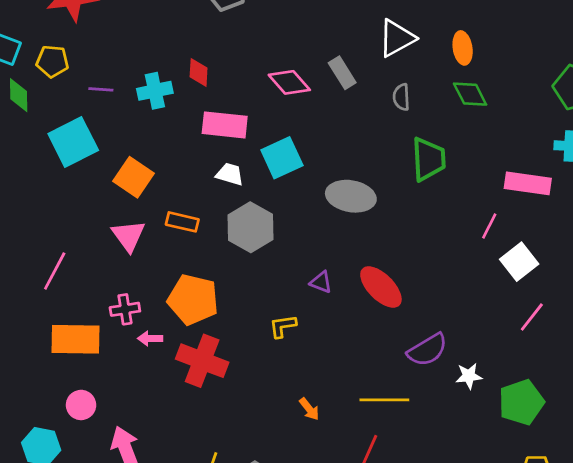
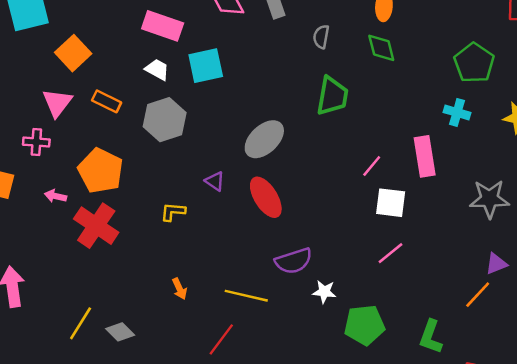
pink rectangle: (528, 183) -> (425, 156), moved, turned 60
gray ellipse: (351, 196) -> (264, 139), moved, turned -66
white square: (519, 262) -> (391, 203), turned 32
pink cross: (125, 309) -> (36, 142), moved

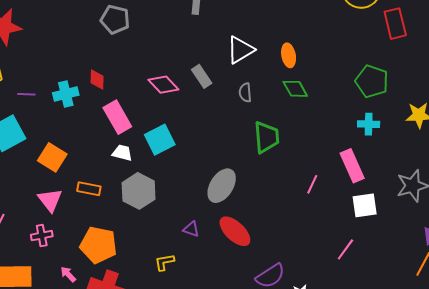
pink rectangle: (163, 26) -> (117, 117), turned 56
pink arrow: (56, 196) -> (68, 274), turned 48
white square: (391, 203) -> (365, 205), moved

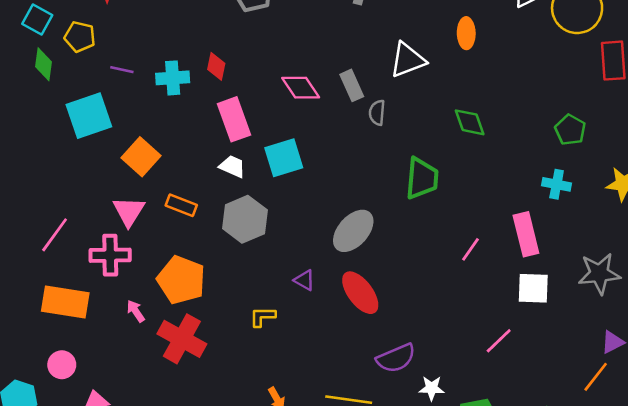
orange ellipse: (289, 55) -> (466, 33), moved
green pentagon: (372, 81) -> (570, 130), size x0.7
gray semicircle: (245, 93) -> (377, 113), moved
pink cross: (42, 236) -> (110, 255), size x1.4

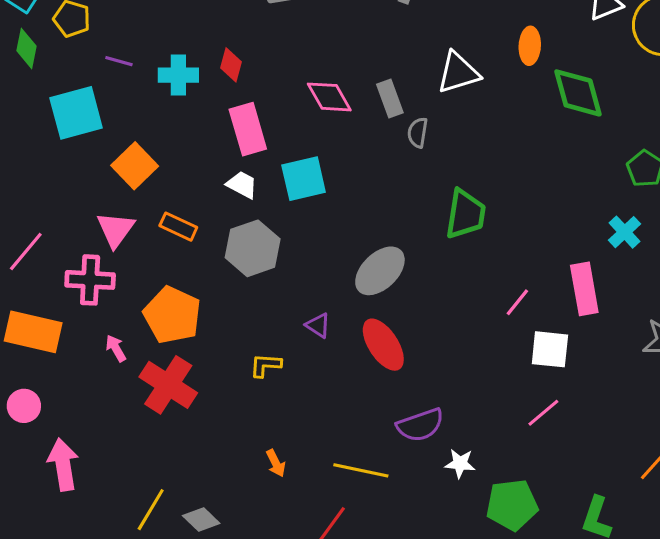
green diamond: (470, 122) -> (578, 93), moved, size x1.4
cyan cross: (557, 184) -> (625, 232), turned 32
white square: (533, 288) -> (550, 349), moved

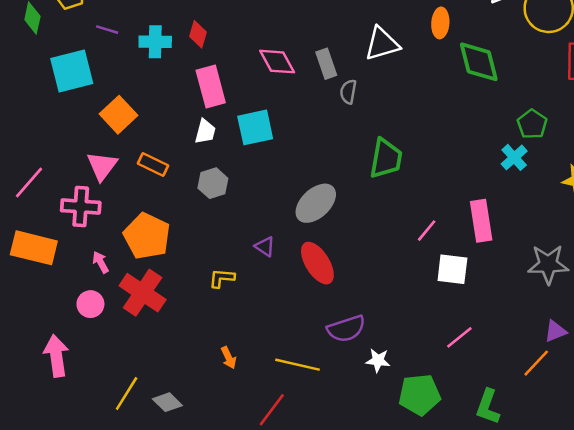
white trapezoid: (242, 185) -> (205, 131), turned 76
cyan cross: (625, 232) -> (514, 157), moved
gray hexagon: (253, 248) -> (213, 183), size x0.7
pink circle: (24, 406) -> (90, 304), moved
pink line: (543, 413) -> (459, 337), moved

